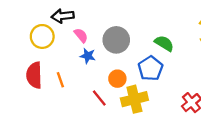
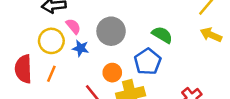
yellow circle: (42, 36) -> (51, 41), moved
orange line: (60, 80) -> (51, 74), turned 42

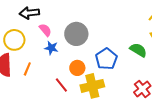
green semicircle: (162, 35) -> (138, 50), moved
yellow circle: (51, 41) -> (14, 40), moved

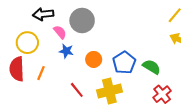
gray circle: (76, 34) -> (82, 20), moved
green semicircle: (138, 50) -> (152, 67), moved
orange circle: (77, 68) -> (94, 59), moved

